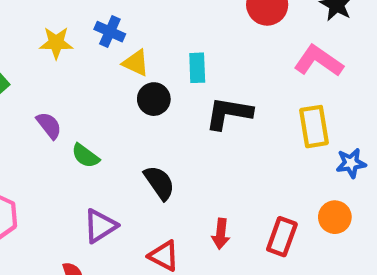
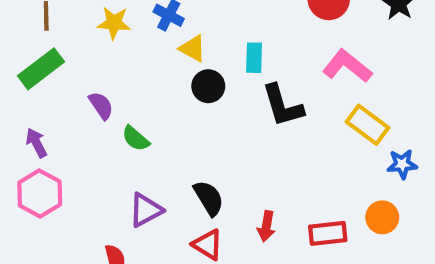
pink L-shape: (319, 61) -> (347, 66), moved
black L-shape: (229, 113) -> (283, 106), turned -120
yellow rectangle: (314, 127) -> (367, 125), turned -48
black semicircle: (159, 183) -> (209, 198), moved
red rectangle: (282, 237) -> (328, 233), turned 60

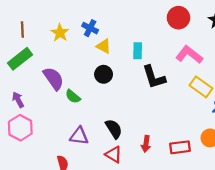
yellow star: (114, 23) -> (60, 33), turned 30
black circle: (208, 86) -> (104, 74), moved
purple semicircle: (101, 106) -> (53, 79), size x1.5
purple triangle: (146, 210) -> (79, 136), turned 36

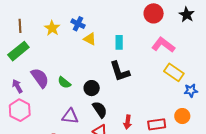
black circle: (104, 74) -> (92, 88), moved
black L-shape: (154, 77) -> (120, 71), moved
purple semicircle: (53, 79) -> (40, 78), moved

